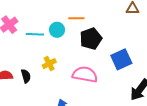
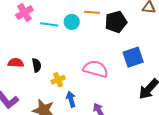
black pentagon: (91, 39) -> (116, 22), moved
yellow cross: (49, 64) -> (58, 80), moved

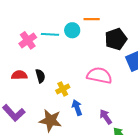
pink cross: (24, 13) -> (28, 40), moved
black pentagon: (116, 22) -> (116, 39), moved

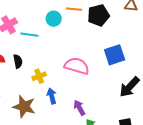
cyan line: (50, 34) -> (29, 35), moved
black pentagon: (116, 39) -> (98, 15), moved

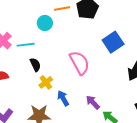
black semicircle: (18, 61) -> (35, 65), moved
pink semicircle: (77, 66) -> (79, 63), turned 60

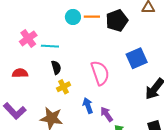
cyan circle: (45, 23) -> (73, 17), moved
blue arrow: (63, 98) -> (88, 106), moved

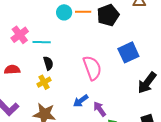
yellow cross: (64, 87) -> (44, 82), moved
blue arrow: (88, 106) -> (81, 101), turned -105

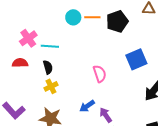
black semicircle: (48, 63) -> (48, 67), moved
pink semicircle: (92, 68) -> (100, 74), size x0.7
red semicircle: (12, 70) -> (20, 63), moved

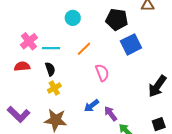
orange line: (92, 17) -> (84, 49), moved, turned -42
black pentagon: (117, 21) -> (117, 20), turned 30
blue square: (136, 59) -> (131, 44), moved

